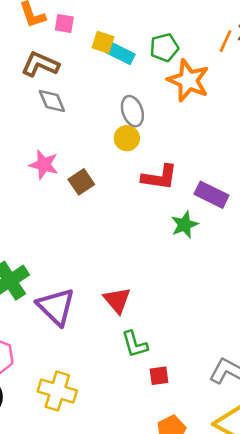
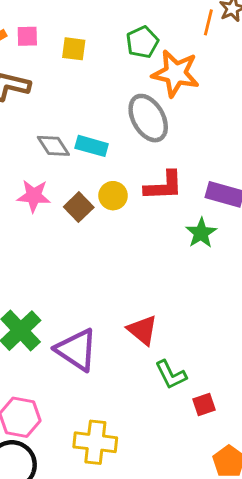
cyan rectangle: (120, 53) -> (92, 146), moved
gray diamond: (52, 101) -> (53, 146), moved
gray ellipse: (132, 111) -> (148, 118), moved, size x1.4
yellow circle: (127, 138) -> (113, 196), moved

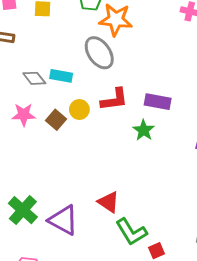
green L-shape: (171, 375) -> (131, 232), size x1.4

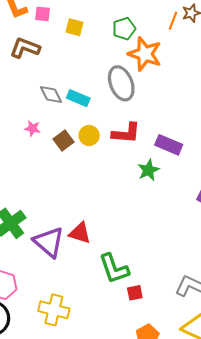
pink star: (24, 115) -> (32, 128), size x0.7
red triangle: (108, 202) -> (80, 233), moved, turned -30

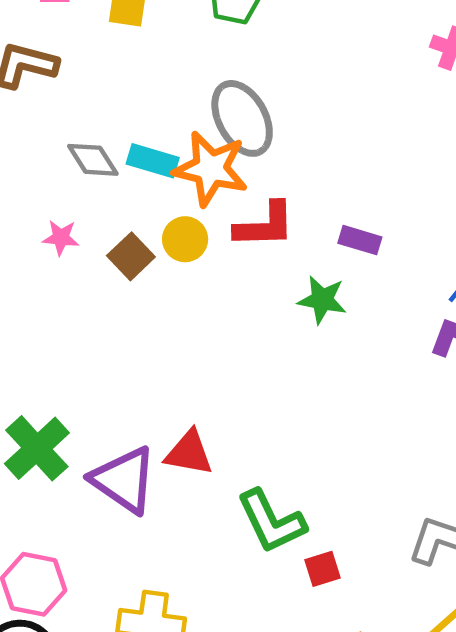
orange star: (145, 54) -> (211, 169), moved
purple rectangle: (169, 145) -> (360, 240), size x0.7
green star: (148, 170) -> (322, 300), turned -30

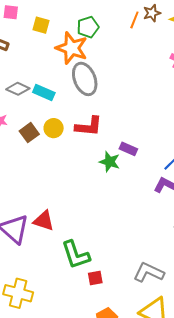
gray diamond: (93, 160) -> (18, 89), turned -40
orange star: (211, 169) -> (72, 48), moved
purple rectangle: (360, 240) -> (128, 149), moved

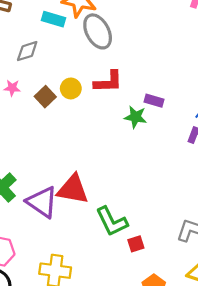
gray diamond: (18, 89) -> (27, 51), turned -35
cyan rectangle: (44, 92) -> (53, 19), moved
red triangle: (44, 221) -> (73, 189), size x1.4

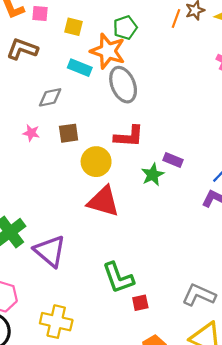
yellow circle: (71, 88) -> (96, 162), moved, size x1.4
brown square: (45, 97) -> (69, 133), moved, turned 30
green star: (135, 117) -> (153, 175), turned 30
red triangle: (73, 189) -> (103, 201), moved

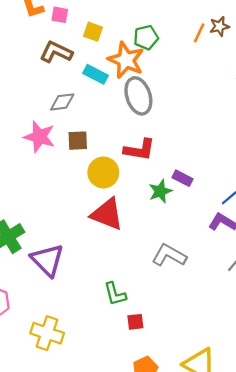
brown L-shape: (22, 49) -> (56, 52), moved
pink star: (31, 133) -> (39, 137), size x1.8
green L-shape: (118, 278) -> (115, 294), size x0.7
gray L-shape: (199, 295) -> (169, 255), moved

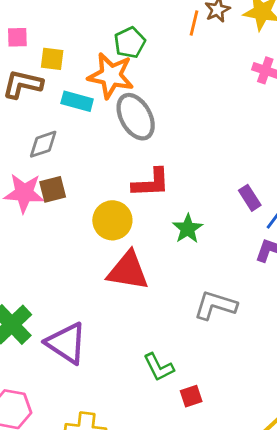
yellow square: (93, 32) -> (52, 59), moved
brown square: (78, 141) -> (53, 189), moved
purple rectangle: (183, 178) -> (250, 198), moved, turned 42

